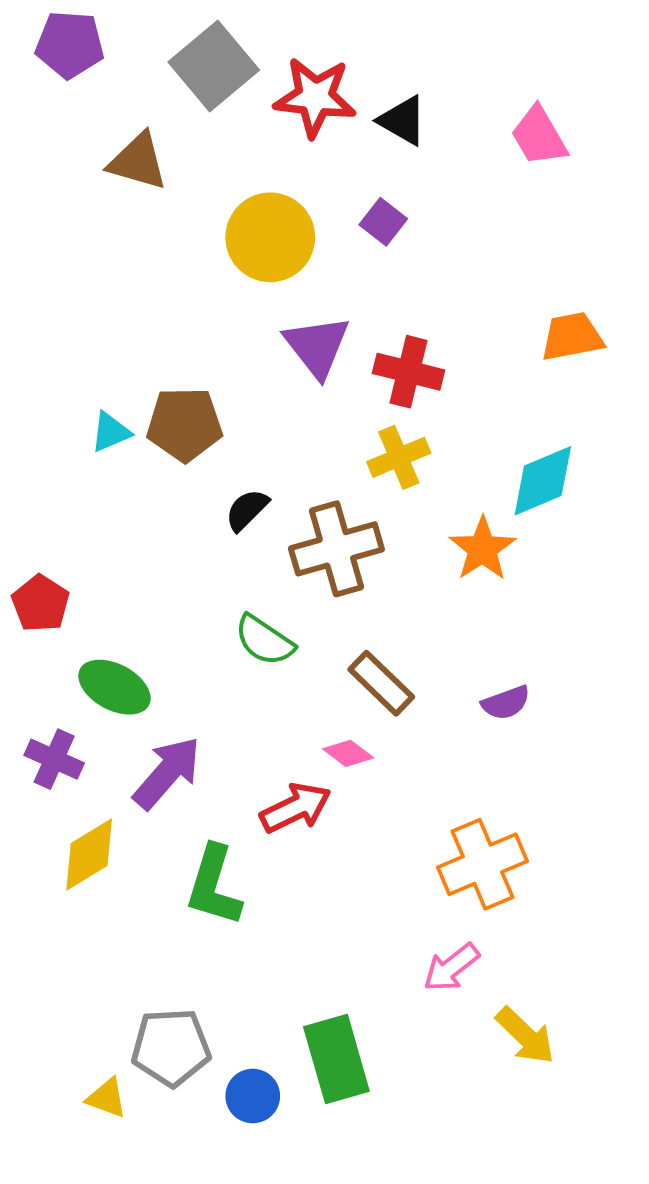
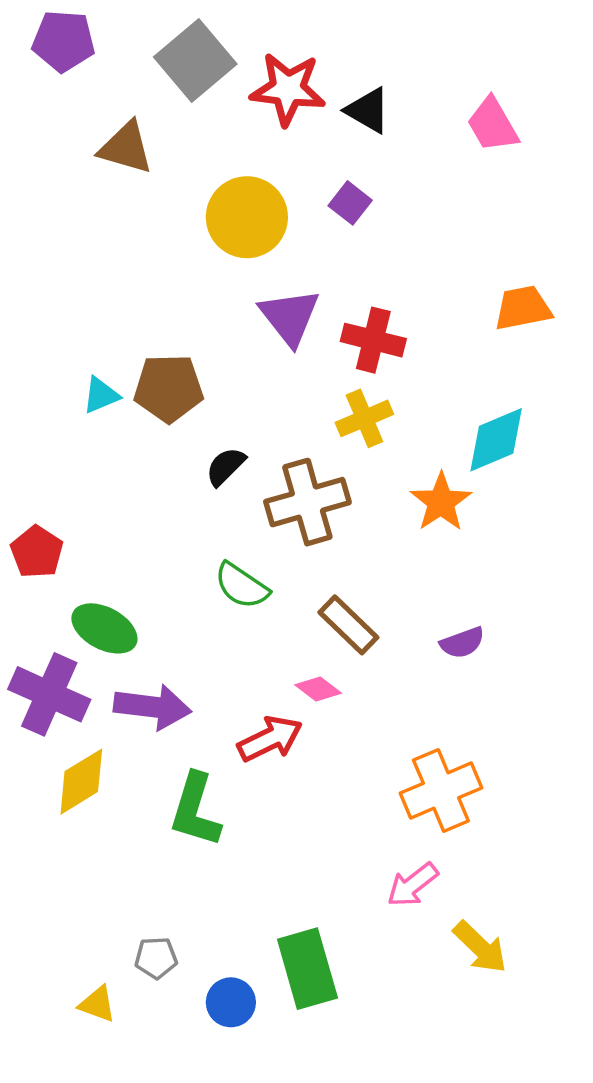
purple cross: (54, 759) -> (49, 694), size x1.5
purple arrow: (167, 773) -> (153, 707), turned 56
gray pentagon: (171, 1047) -> (156, 958), size x0.6

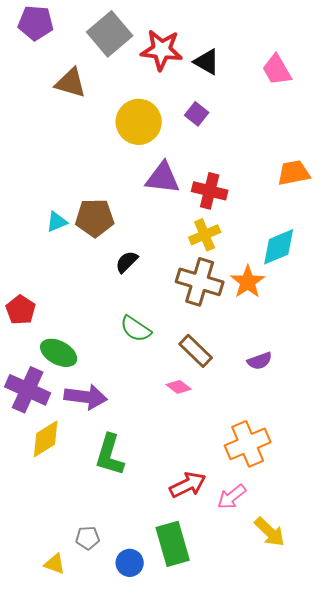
purple triangle: (290, 317) -> (163, 178), turned -45
brown cross: (307, 502) -> (200, 282), moved, turned 33
red arrow: (270, 739) -> (188, 485), moved

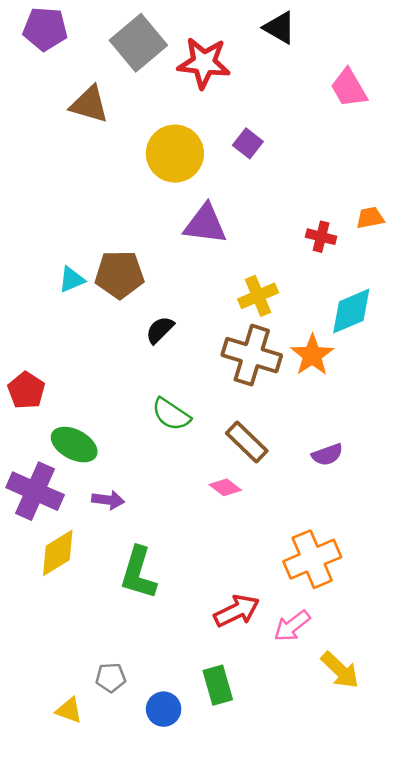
black triangle: (207, 62) -> (279, 28), moved
orange trapezoid: (294, 173) -> (370, 218), size x0.7
red cross: (210, 191) -> (321, 237), moved, size x0.7
purple arrow: (86, 397) -> (108, 500), size x0.6
green rectangle: (173, 544) -> (218, 685), size x0.7

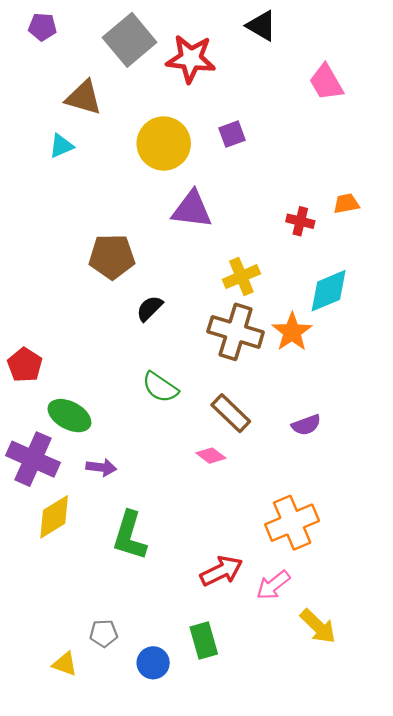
purple pentagon: (45, 29) -> (42, 27), size x0.7
purple square: (248, 143) -> (232, 134), turned 32
cyan triangle: (72, 280) -> (61, 146), moved

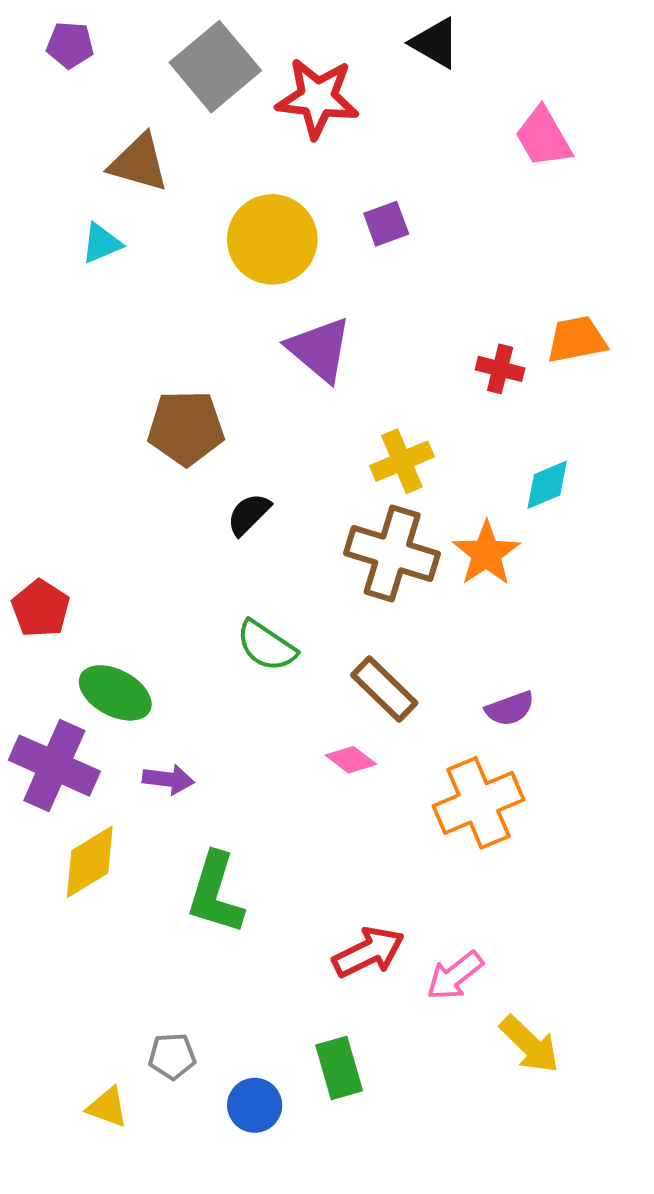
orange trapezoid: (346, 204) -> (577, 339), size x1.4
purple triangle: (192, 209) -> (319, 349), turned 33
cyan diamond: (329, 291) -> (547, 485), size x0.7
orange cross: (292, 523) -> (478, 803), moved

